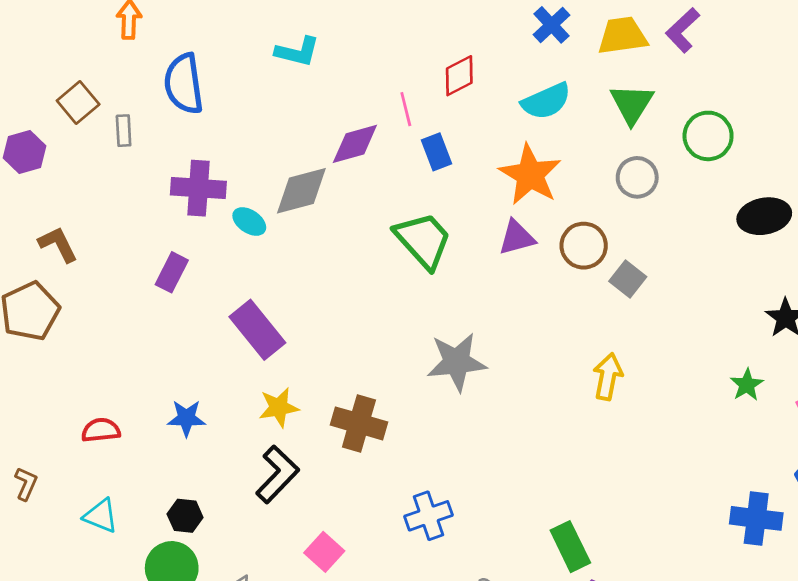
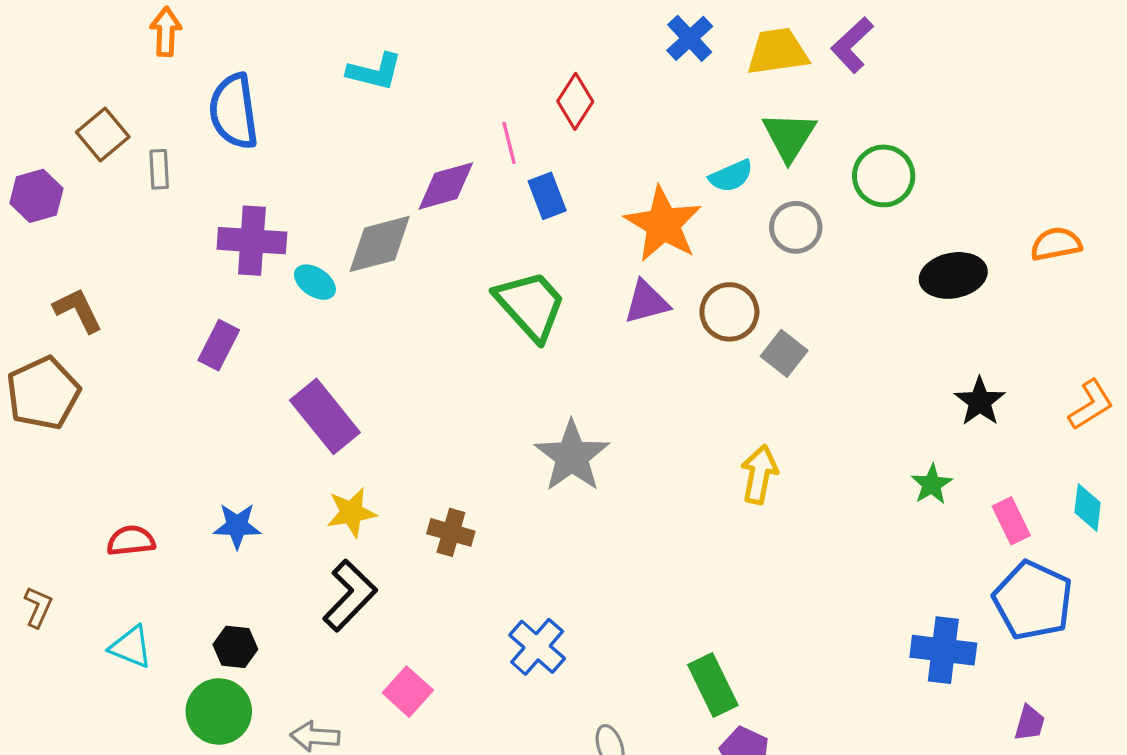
red diamond: (459, 76) -> (575, 101), turned -30
cyan semicircle: (546, 101) -> (731, 176), moved, size x0.7
gray star: (457, 362) -> (572, 456), turned -30
brown cross: (359, 423) -> (451, 532), size x0.7
blue cross: (429, 516) -> (537, 647), turned -30

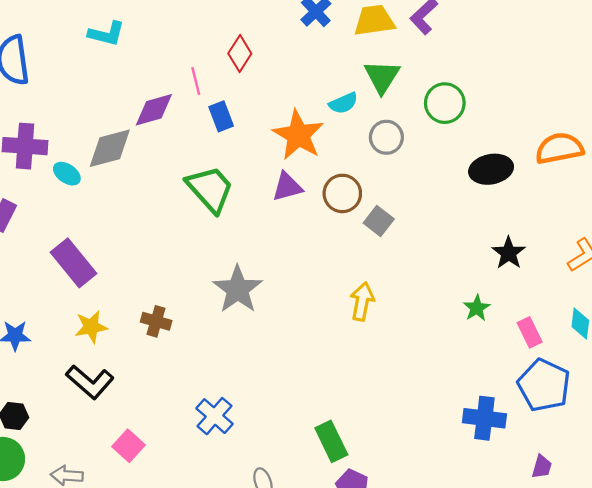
orange semicircle: (1056, 244) -> (559, 148), size x1.4
brown cross: (451, 532) -> (156, 321), moved
black L-shape: (350, 595) -> (90, 382), turned 87

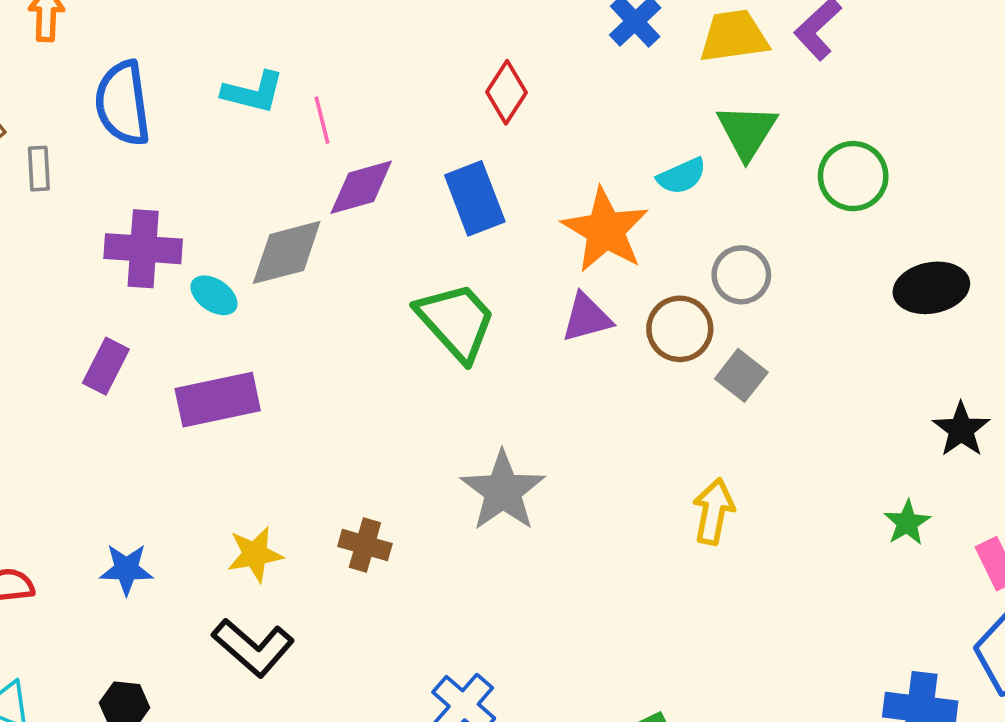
cyan L-shape: (107, 34) -> (253, 92), moved
pink line: (196, 81) -> (322, 120), moved
blue rectangle: (221, 116) -> (475, 198), size x1.4
gray circle: (386, 137) -> (741, 275), moved
purple rectangle: (73, 263) -> (218, 400), moved, turned -63

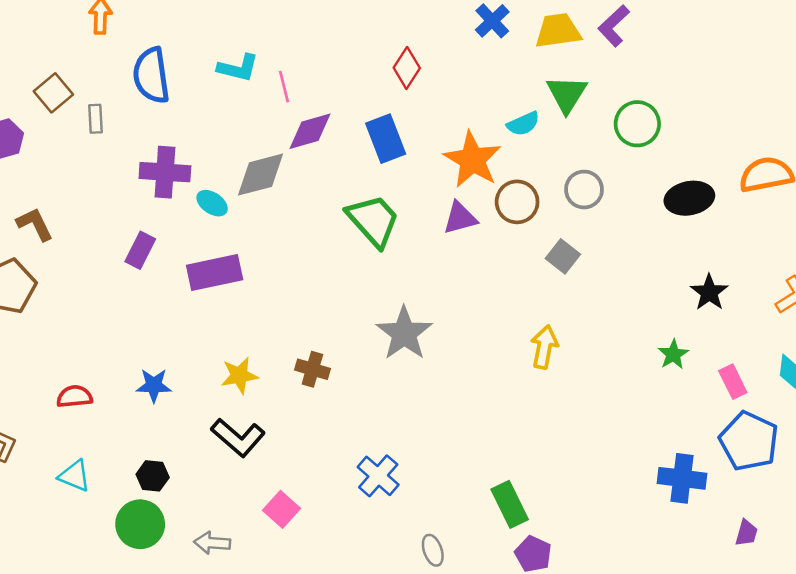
gray circle: (741, 275) -> (584, 189), moved
brown circle: (680, 329) -> (517, 202), moved

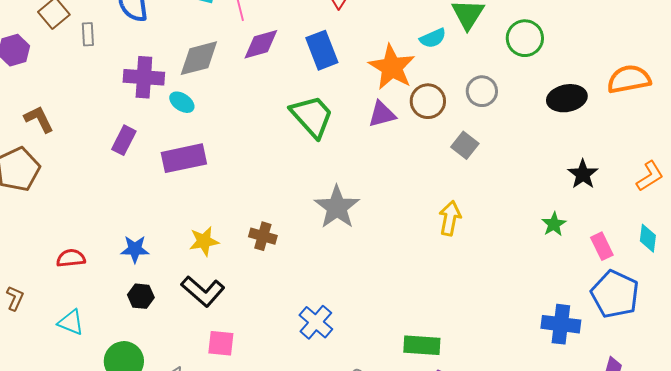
gray diamond: (260, 175) -> (199, 58), moved
black hexagon: (153, 476) -> (141, 296), moved
green rectangle: (510, 504) -> (422, 345), turned -60
pink square: (281, 509) -> (221, 343), moved, turned -36

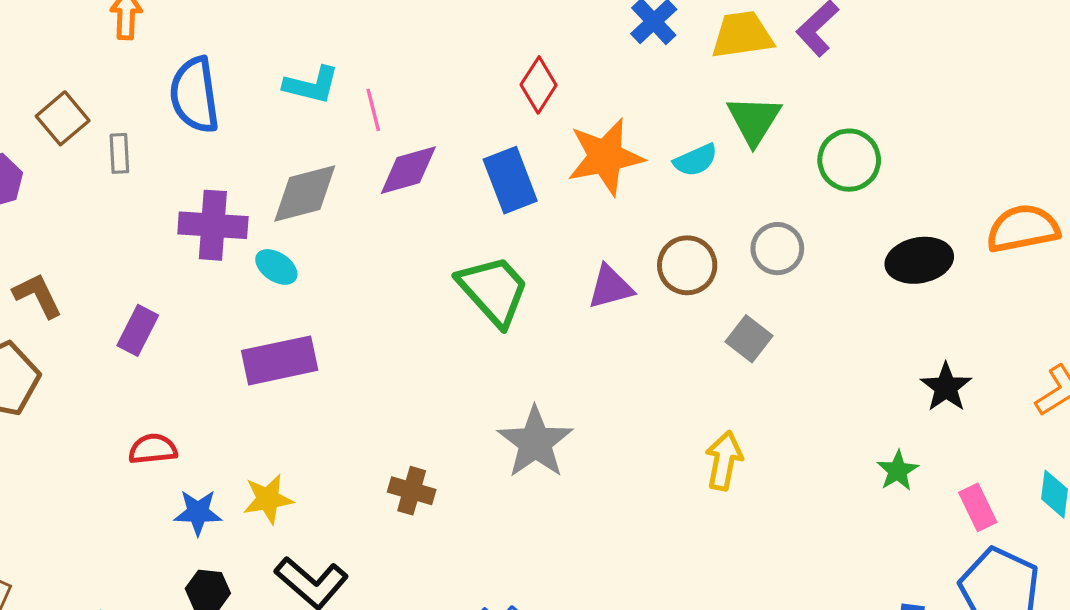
orange star: (392, 67) -> (605, 157), moved, turned 30
purple rectangle: (124, 140) -> (138, 330), moved
yellow star: (204, 241) -> (268, 499), moved
red semicircle: (71, 258) -> (153, 449), moved

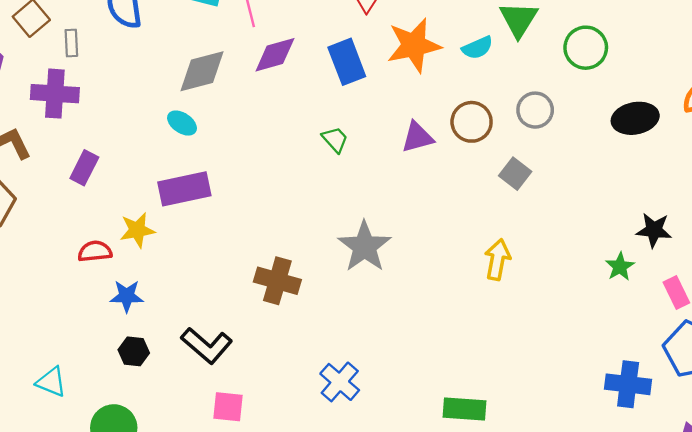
purple cross: (213, 225) -> (55, 94), moved
green trapezoid: (493, 290) -> (335, 139), size x0.5
black star: (946, 387) -> (654, 230), moved, turned -30
brown cross: (412, 491) -> (277, 281), size x1.4
yellow star: (268, 499) -> (137, 230), moved

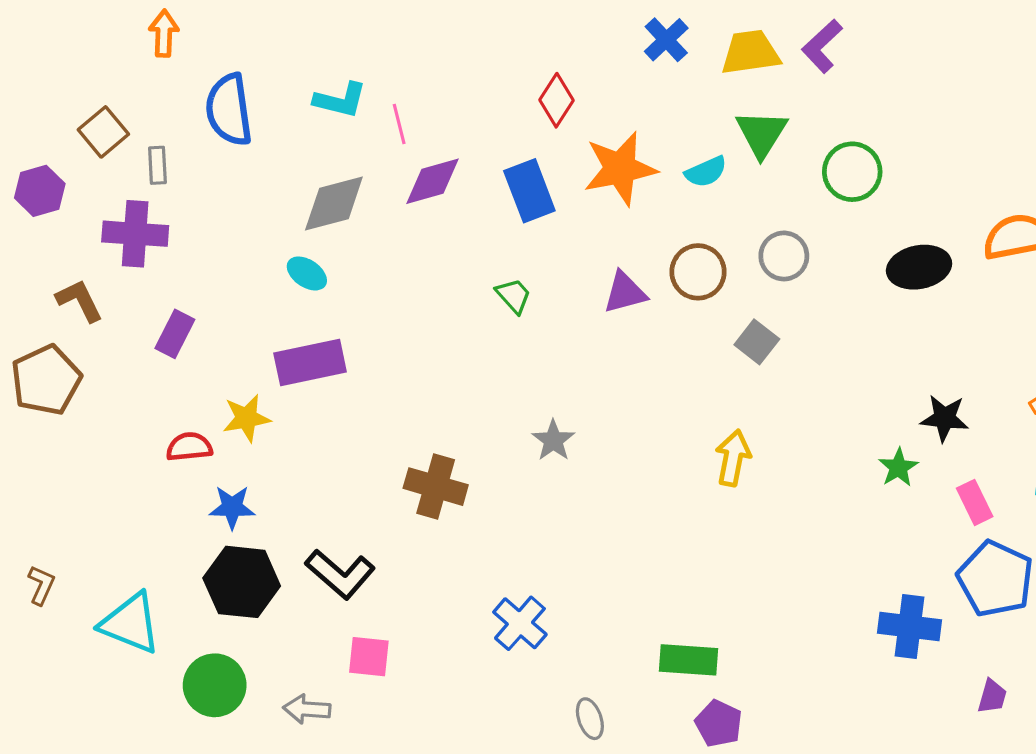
gray star: (364, 247) -> (553, 440), size x0.6
black hexagon: (134, 351) -> (242, 582), size x1.8
cyan triangle: (51, 382) -> (130, 623), size x1.5

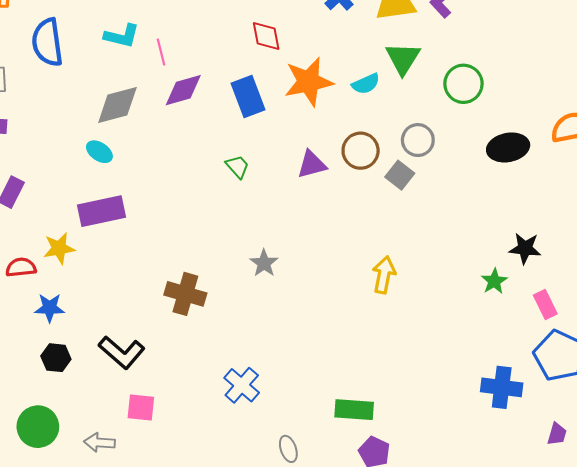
red diamond: (556, 100) -> (266, 36), turned -44
gray square: (757, 342) -> (400, 175), moved
black hexagon: (242, 582) -> (56, 358), size x0.6

